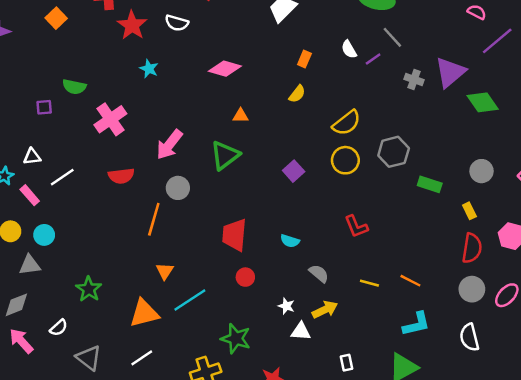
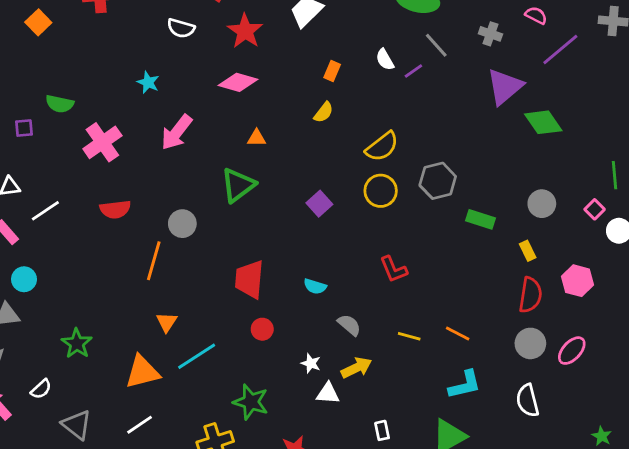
red star: (132, 25) -> (245, 31), moved
gray cross: (414, 79) -> (490, 34), moved
pink arrow: (169, 145) -> (177, 132), moved

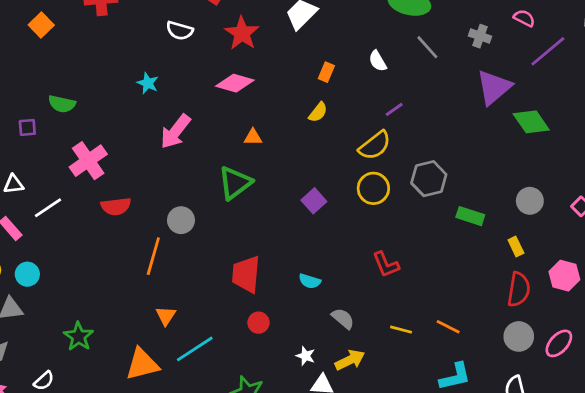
purple line: (413, 71) -> (394, 109), moved
pink cross: (102, 142) -> (88, 161), moved

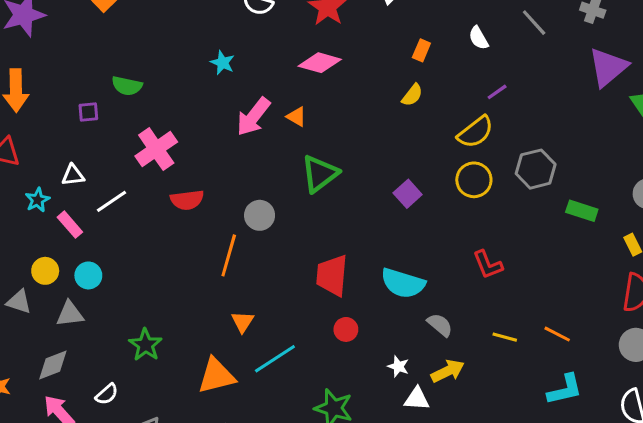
orange triangle: (253, 137) -> (297, 117), moved, turned 30
cyan semicircle: (310, 281) -> (403, 283), size x1.8

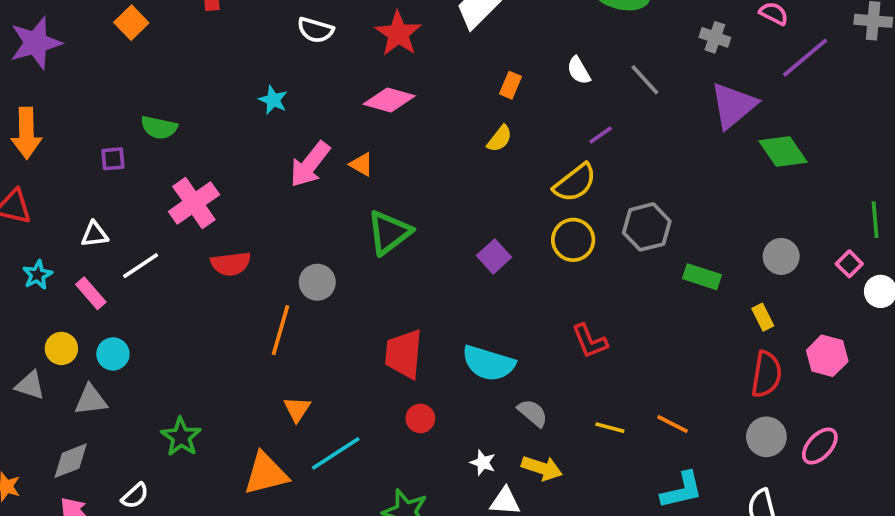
gray line: (534, 23) -> (645, 80), moved
cyan star: (37, 200) -> (37, 275), moved
yellow arrow: (448, 371) -> (542, 468), turned 44

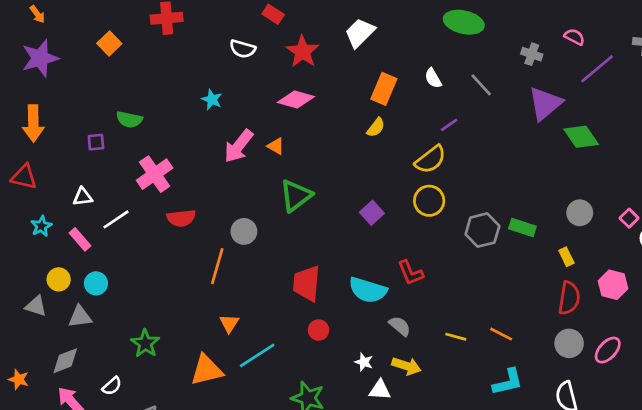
orange rectangle: (511, 85) -> (384, 89), size x1.6
gray hexagon: (647, 227) -> (482, 230), moved
red L-shape: (590, 341) -> (410, 273), moved

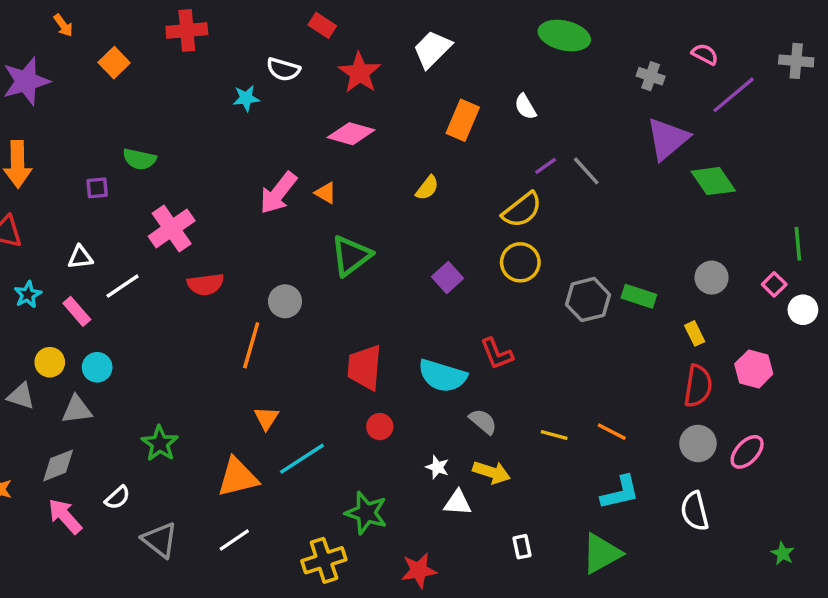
orange arrow: (37, 14) -> (63, 25), moved
gray line: (481, 85) -> (586, 171), moved
cyan star: (212, 99) -> (246, 98), moved, turned -30
yellow semicircle: (376, 127) -> (427, 188), moved

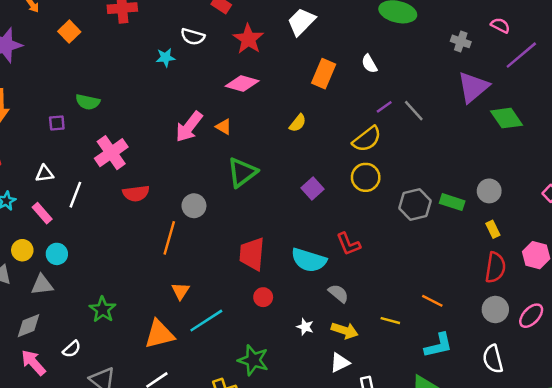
gray circle: (712, 278) -> (489, 191), moved
white line: (123, 286) -> (75, 195), turned -35
yellow line: (554, 435) -> (390, 321), moved
white triangle: (458, 503) -> (340, 363), moved, turned -30

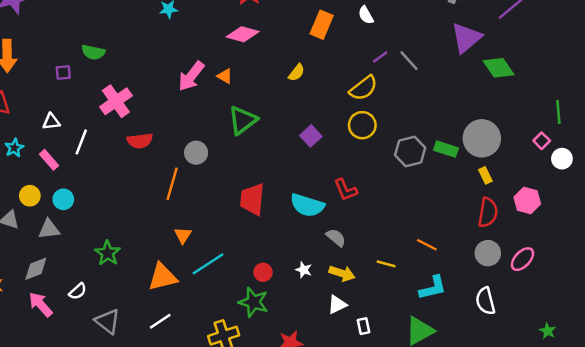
gray circle: (489, 191) -> (482, 138), size x1.6
red circle: (263, 297) -> (263, 272), moved

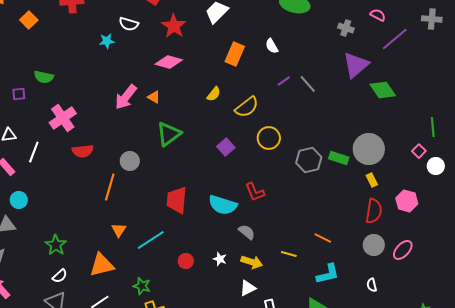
yellow semicircle: (363, 88) -> (247, 107), moved
cyan line: (208, 264) -> (151, 240), moved
white semicircle: (78, 291) -> (60, 276), moved
white semicircle: (485, 301) -> (372, 285), size x0.6
green star: (253, 302) -> (142, 286), moved, size x0.7

